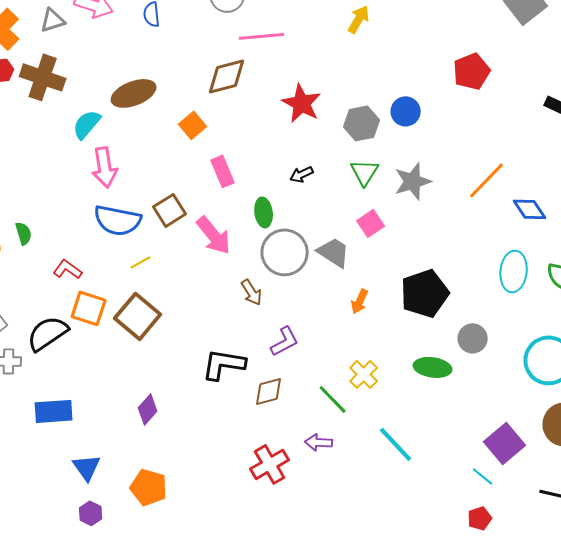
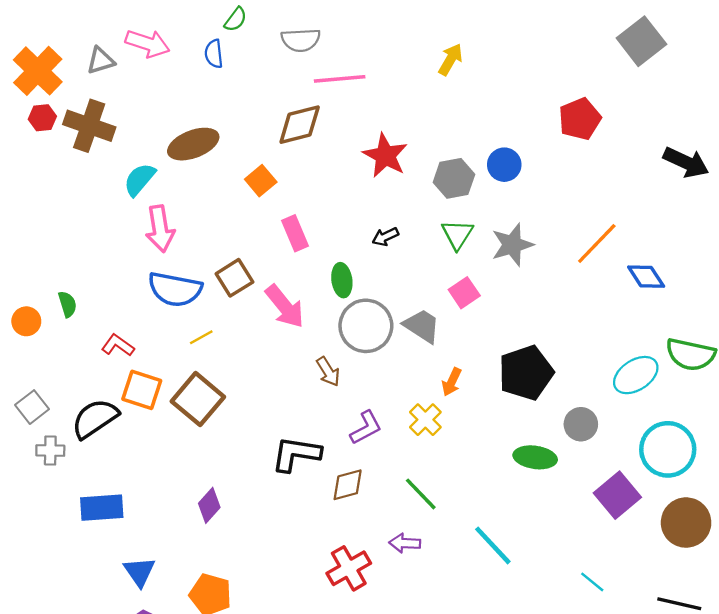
cyan ellipse: (514, 271) -> (636, 375), moved, turned 51
yellow cross: (364, 374) -> (425, 420), moved
purple square: (505, 443) -> (617, 495), moved

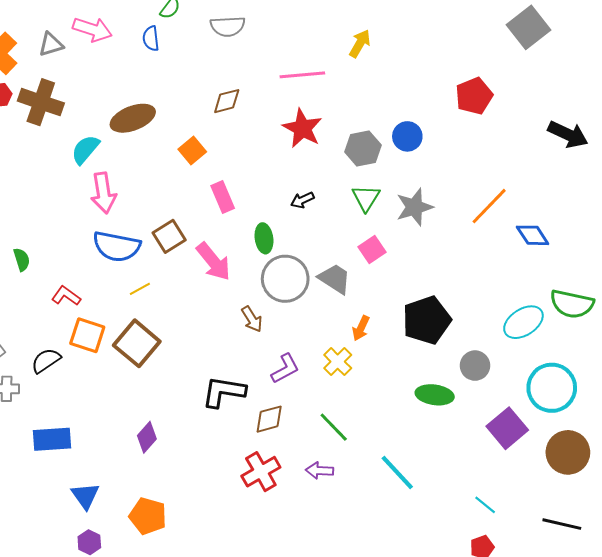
pink line: (340, 79) -> (302, 75), moved
brown diamond: (300, 125) -> (227, 101), size x0.7
black semicircle: (95, 418) -> (46, 361), size x0.7
red cross: (349, 568) -> (261, 472), moved

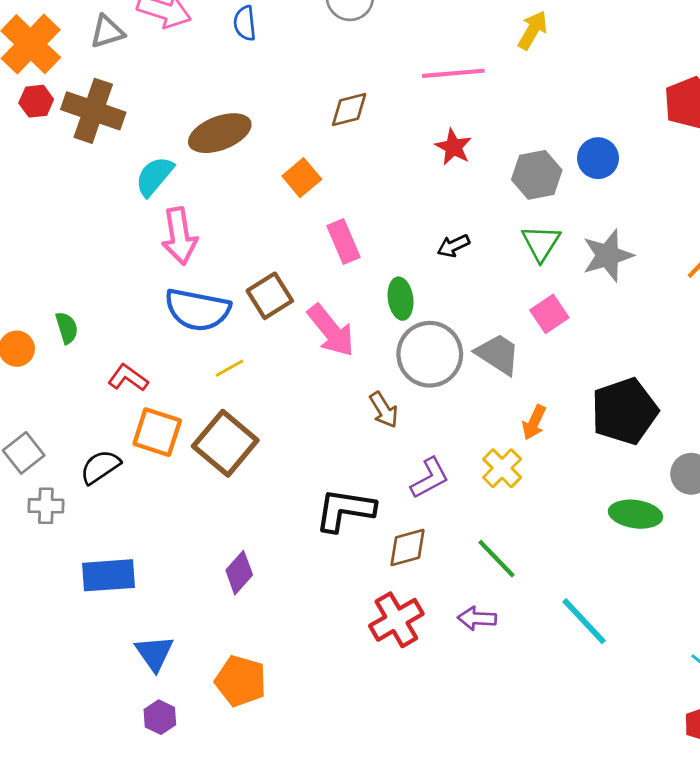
red star: (302, 128) -> (453, 147), size x0.7

